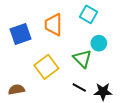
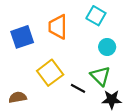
green triangle: (82, 59) -> (100, 76), moved
black line: (79, 87) -> (78, 88), moved

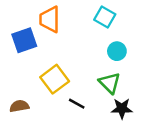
orange trapezoid: (58, 27) -> (50, 19), moved
black line: (78, 88) -> (77, 104), moved

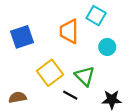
orange trapezoid: (50, 19) -> (69, 31), moved
green triangle: (110, 83) -> (85, 76), moved

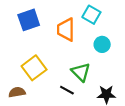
blue square: (22, 37) -> (29, 20), moved
yellow square: (50, 73) -> (34, 68), moved

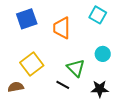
cyan square: (91, 15) -> (98, 15), moved
cyan circle: (102, 44) -> (103, 54), moved

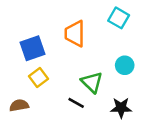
blue square: (27, 19) -> (32, 48), moved
yellow square: (32, 64) -> (38, 77), size x0.7

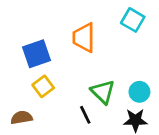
cyan circle: (125, 65) -> (139, 92), moved
black line: (76, 103) -> (85, 115), turned 35

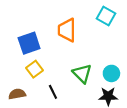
black line: (85, 115) -> (53, 92), moved

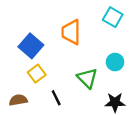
blue square: (29, 43) -> (31, 46), turned -30
cyan circle: (111, 73) -> (115, 62), moved

